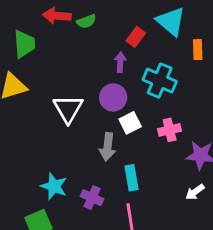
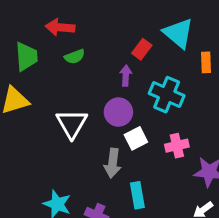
green semicircle: (86, 21) -> (75, 57), moved

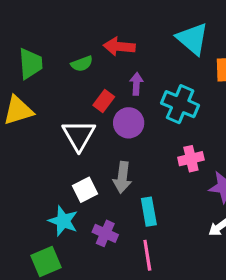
red arrow: (60, 27) -> (119, 47), moved
red rectangle: (142, 49) -> (104, 101), moved
white square: (136, 138) -> (85, 190), moved

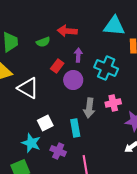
cyan triangle: (192, 39) -> (114, 26), turned -35
white triangle: (79, 135) -> (28, 88), moved, turned -30
gray arrow: (122, 177) -> (89, 108), moved
cyan rectangle: (149, 212) -> (75, 128), moved

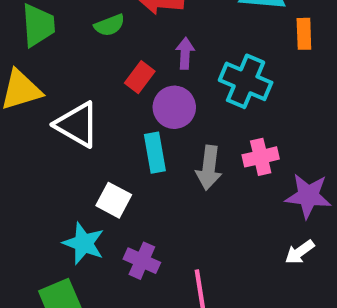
white square: (45, 123) -> (114, 200), turned -35
cyan rectangle: (75, 128) -> (155, 153), moved

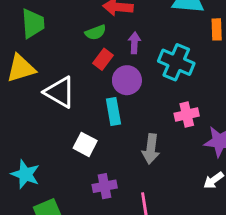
green semicircle: (109, 25) -> (96, 32), moved
gray arrow: (209, 168) -> (151, 149), moved
cyan star: (84, 243) -> (25, 174), moved
purple cross: (142, 261) -> (105, 186), turned -35

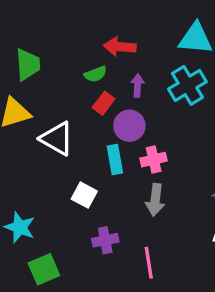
cyan cross: (176, 62) -> (187, 85), moved, turned 36
pink cross: (187, 115) -> (154, 160), moved

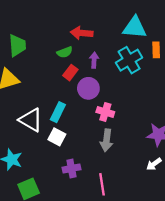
white triangle: (57, 139) -> (31, 120), moved
cyan rectangle: (115, 160) -> (58, 112), moved, turned 36
pink cross: (154, 160) -> (105, 112), turned 30

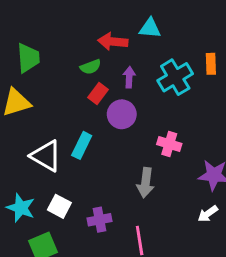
cyan triangle: (135, 27) -> (150, 28), moved, size x0.7
pink cross: (105, 112) -> (169, 144), moved
white square: (57, 137) -> (59, 206), moved

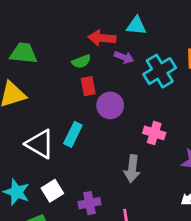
green trapezoid: (28, 58) -> (23, 53), turned -80
purple arrow: (129, 77) -> (124, 57), moved, turned 108
red rectangle: (98, 94) -> (88, 86), turned -48
white square: (59, 206) -> (52, 191), turned 30

